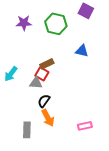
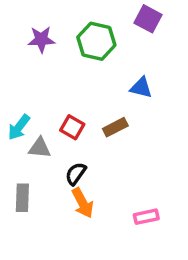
brown rectangle: (47, 64) -> (115, 127), moved
gray triangle: (36, 83) -> (40, 148), moved
gray rectangle: (27, 130) -> (22, 198), moved

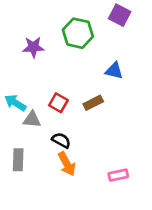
purple star: (41, 39) -> (33, 47), moved
cyan arrow: (19, 127) -> (15, 103), turned 85
black semicircle: (76, 174) -> (61, 140), turned 84

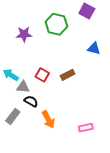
blue triangle: (114, 71) -> (94, 49), moved
black semicircle: (61, 140) -> (31, 101), moved
gray rectangle: (18, 160) -> (13, 116), turned 35

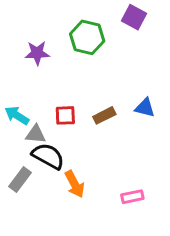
blue triangle: (94, 49) -> (145, 108), moved
red square: (42, 75) -> (65, 115), turned -32
black semicircle: (31, 101) -> (48, 156), size x1.5

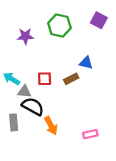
purple square: (134, 17) -> (99, 20), moved
blue triangle: (145, 108) -> (86, 63), moved
gray rectangle: (20, 179) -> (14, 122), turned -42

